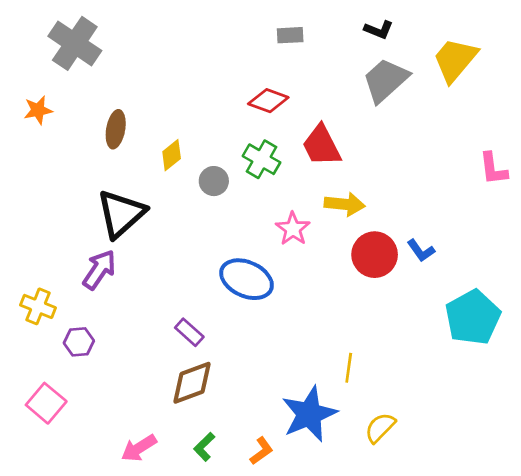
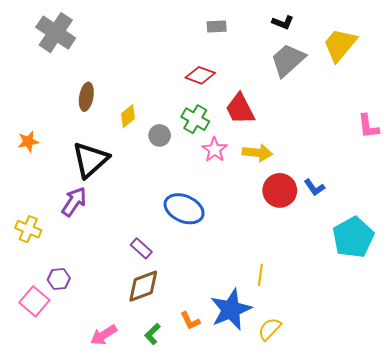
orange star: (38, 110) -> (28, 142), moved
pink star: (293, 229) -> (215, 150), moved
purple hexagon: (79, 342) -> (59, 279), moved
yellow semicircle: (380, 428) -> (270, 329), moved
orange L-shape: (261, 451) -> (190, 321), moved, turned 100

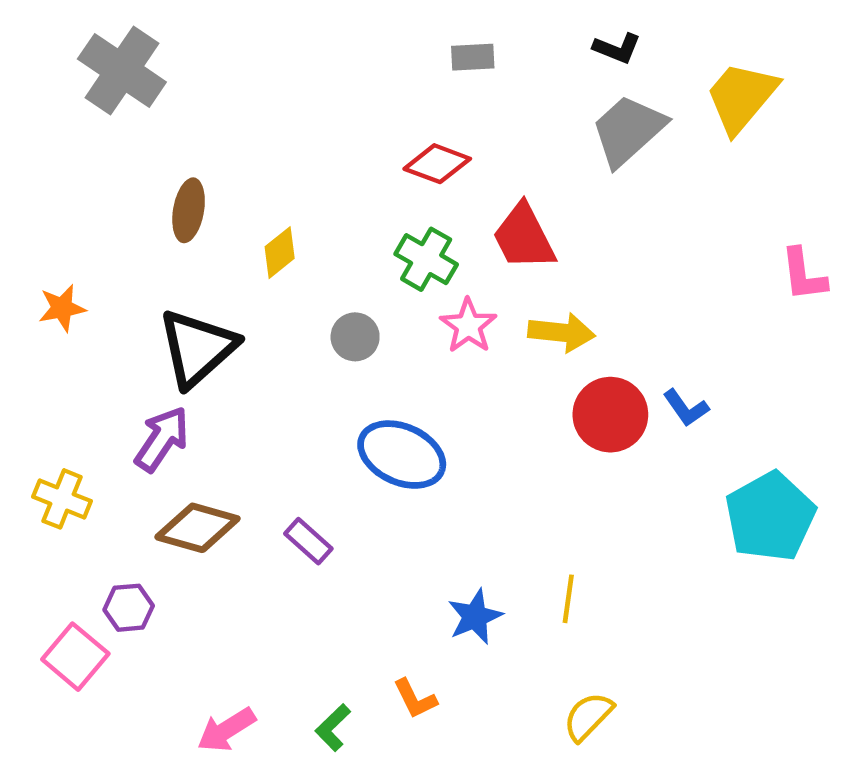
gray circle: (160, 135) -> (355, 337), moved
brown diamond: (143, 286) -> (197, 528), moved, turned 36
blue star: (231, 310) -> (475, 617), moved, size x0.6

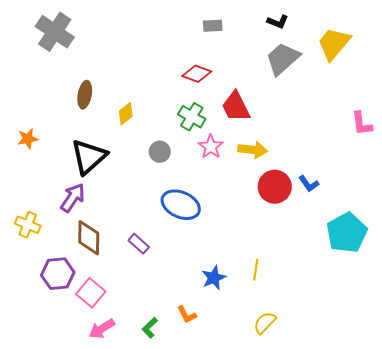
brown diamond: (197, 528) -> (89, 238), turned 75
purple hexagon: (129, 608) -> (58, 274), size x1.5
pink square: (75, 657) -> (91, 293), moved

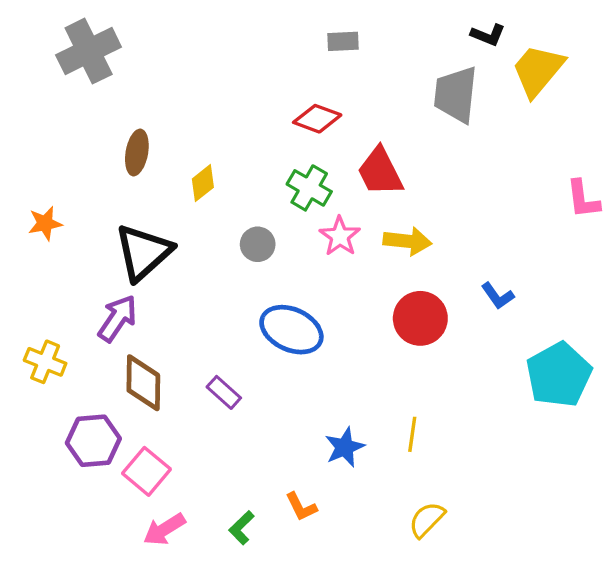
black L-shape: (278, 22) -> (488, 35), moved
gray cross: (55, 32) -> (89, 51), turned 30
gray trapezoid: (283, 59) -> (456, 95), turned -42
red circle: (275, 187) -> (420, 318), moved

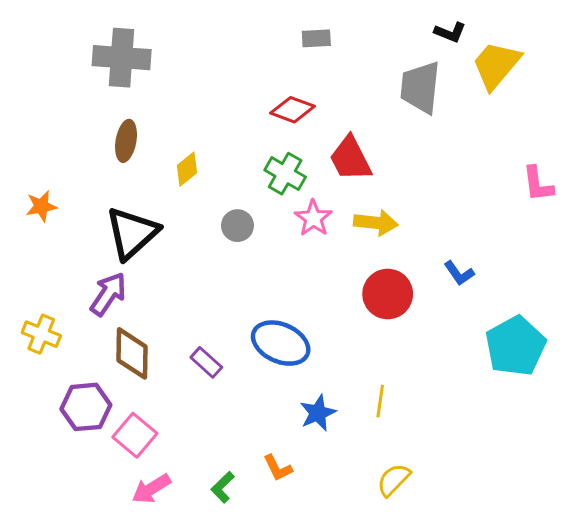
gray cross: (89, 51) -> (122, 58), moved, turned 30
blue ellipse: (291, 330) -> (281, 343), moved

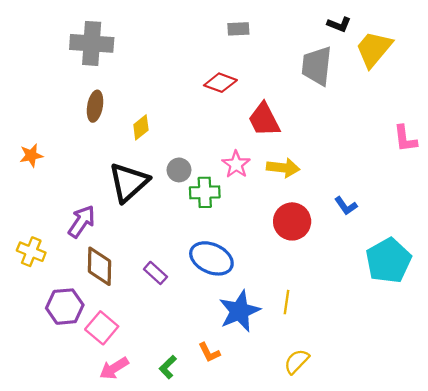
green cross: (285, 174) -> (205, 192), moved, turned -32
black triangle: (132, 233) -> (129, 182), moved
blue star: (318, 413) -> (239, 311), size x1.5

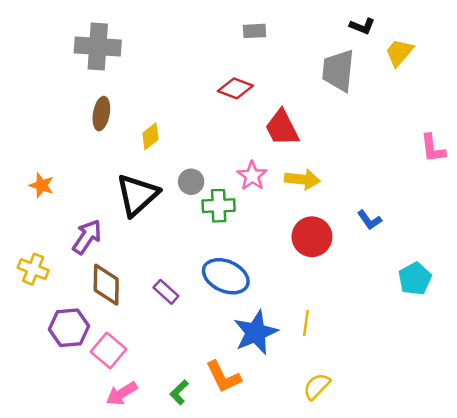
yellow trapezoid: (374, 49) -> (399, 53), size x0.7
orange star: (31, 155) -> (42, 185), moved, turned 30
cyan pentagon: (388, 261) -> (415, 279), size x0.7
orange L-shape: (209, 352) -> (223, 377), size x1.5

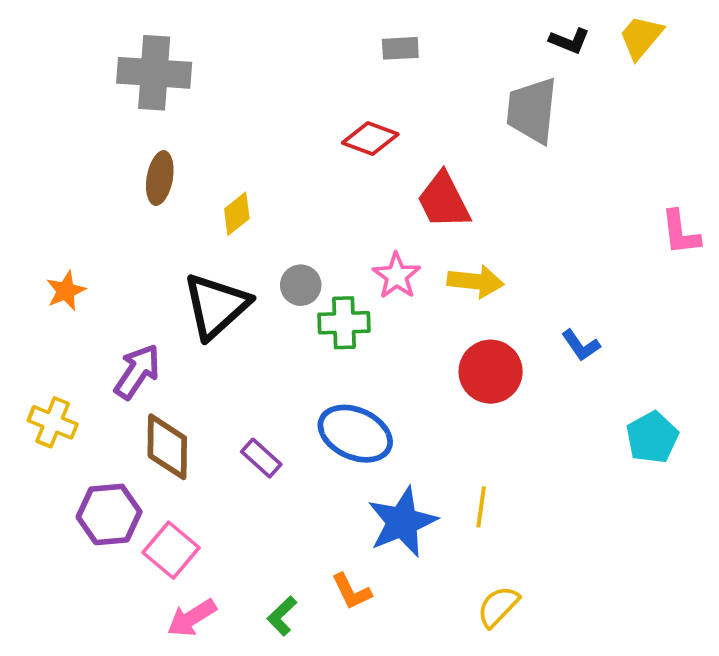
yellow trapezoid: (399, 53) -> (641, 37), moved
orange star: (42, 185) -> (66, 291), turned 30
orange L-shape: (223, 377) -> (351, 592), size x0.7

